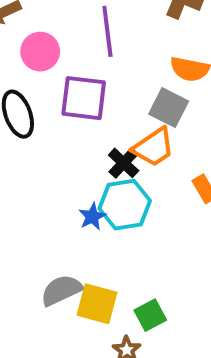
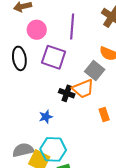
black cross: (124, 163) -> (67, 93), turned -35
cyan hexagon: (125, 205) -> (53, 149), moved

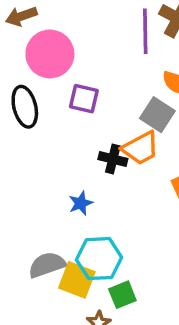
purple line: (72, 27) -> (145, 31), moved
pink circle: (37, 30) -> (50, 54), size x1.4
purple square: (54, 57) -> (84, 99), size x0.7

